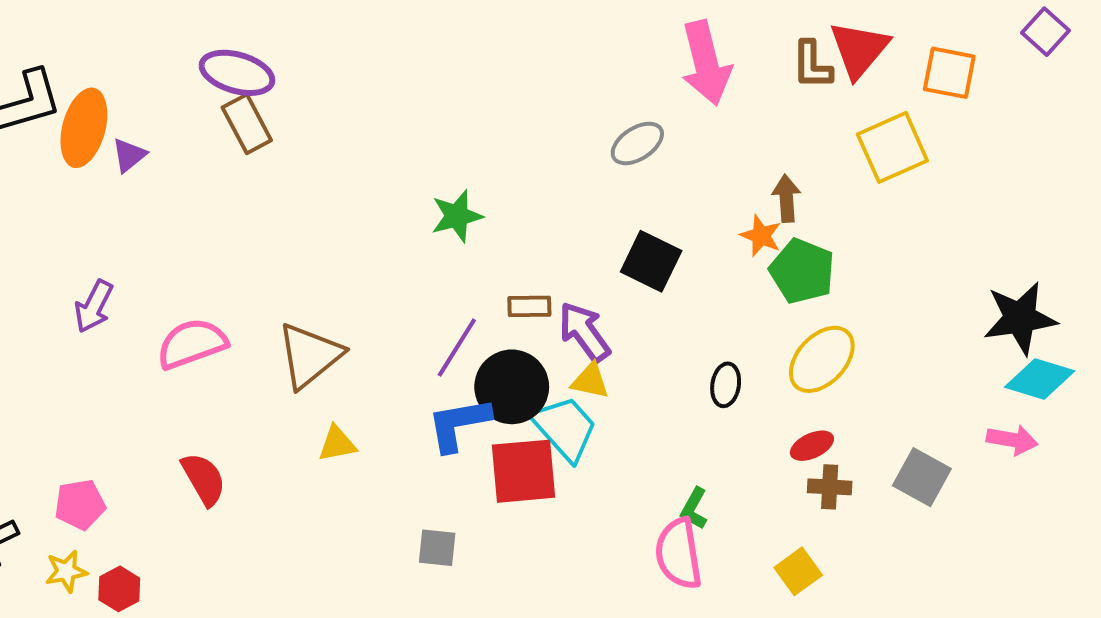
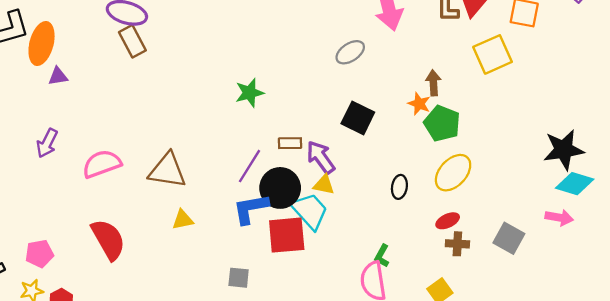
purple triangle: (129, 155) -> (58, 76), moved, turned 30
brown triangle: (310, 355) -> (167, 170), turned 48
red semicircle: (204, 479) -> (108, 239), size x1.4

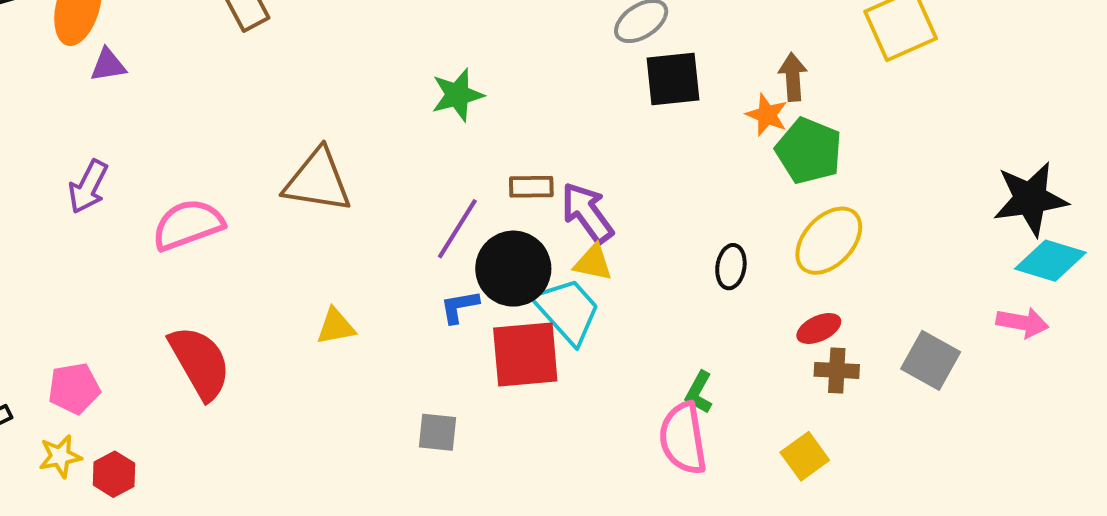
black square: (358, 118) -> (673, 79), moved, turned -32
brown triangle: (167, 170) -> (318, 181), moved
blue L-shape: (251, 209) -> (459, 307), size x0.6

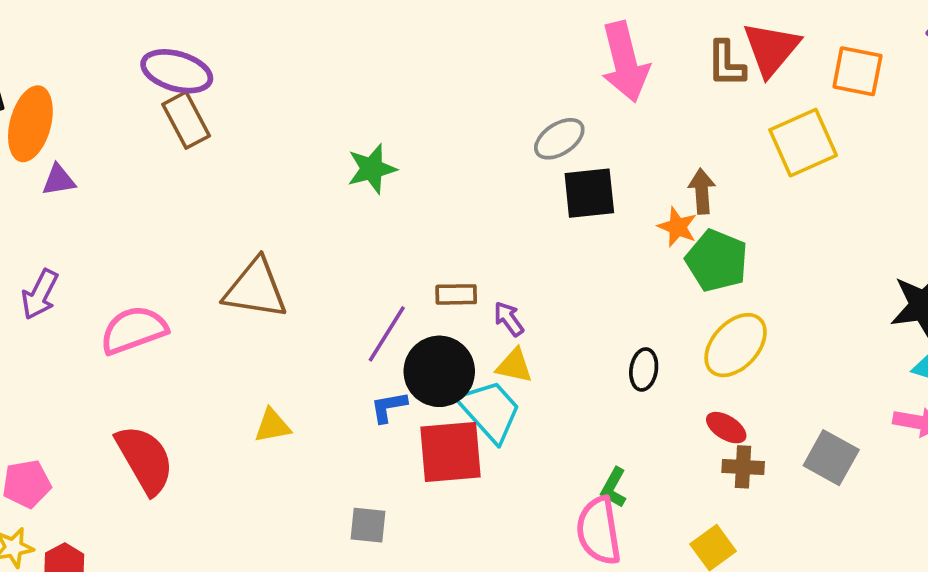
green star: (457, 95) -> (372, 169), moved
purple arrow: (587, 213) -> (509, 319), size x0.6
red ellipse: (819, 328) -> (726, 428), turned 57

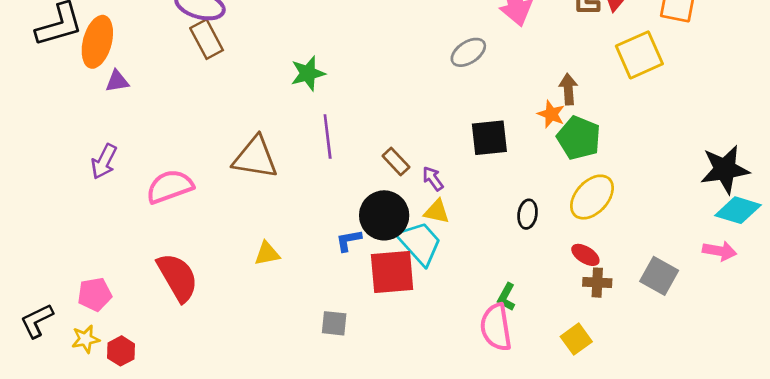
green star: (372, 169) -> (308, 73), moved
black square: (589, 193) -> (489, 138), moved
brown rectangle: (456, 294) -> (396, 161), turned 48
purple line: (387, 334) -> (328, 136), moved, turned -39

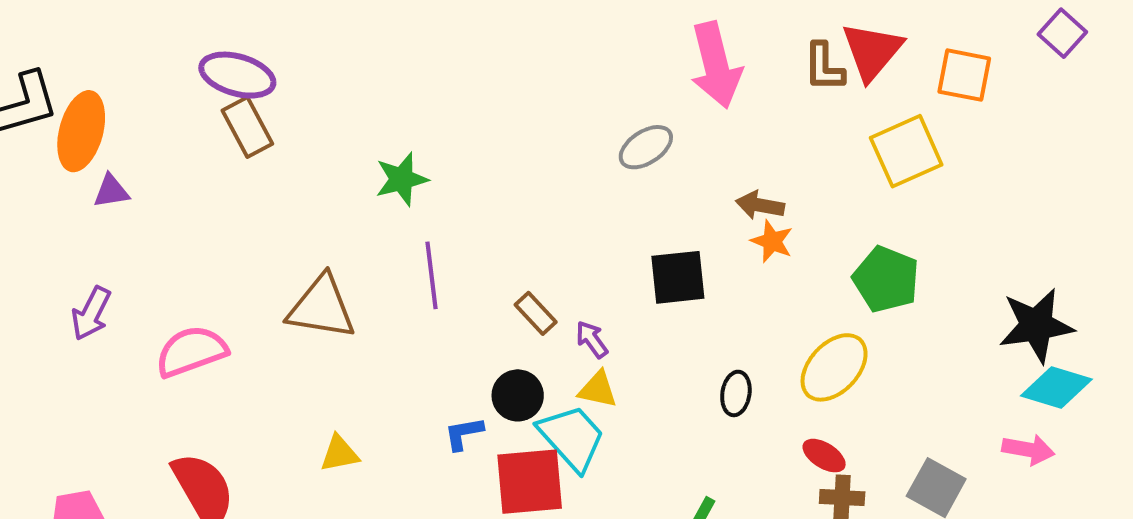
brown arrow: (568, 89) -> (760, 205), moved, turned -76
green pentagon: (579, 138) -> (886, 279), moved
black circle: (384, 215) -> (518, 395), size x0.7

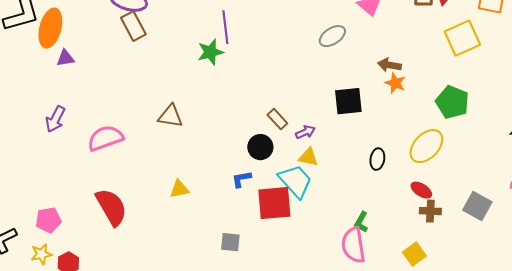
purple line: (432, 275) -> (225, 27), moved
brown triangle: (321, 307) -> (170, 116), size x0.7
purple arrow: (592, 339) -> (305, 132), turned 102
black circle: (518, 395) -> (260, 147), moved

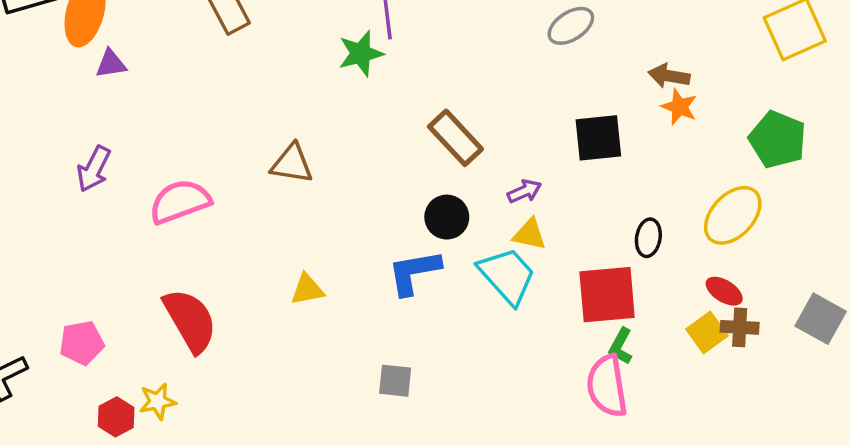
brown rectangle: (277, 119) -> (455, 138), moved, size x1.5
blue L-shape: (241, 179) -> (414, 272), size x1.6
red square: (274, 203) -> (607, 295), moved
yellow star: (41, 254) -> (157, 401), moved
yellow square: (414, 254) -> (707, 332), moved

